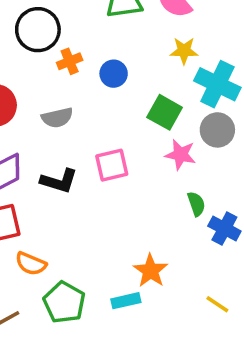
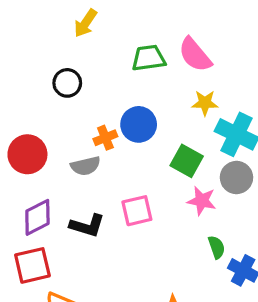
black circle: (38, 30) -> (67, 83), size x0.7
orange cross: (70, 61) -> (105, 138), moved
blue circle: (114, 74) -> (139, 124), size x1.4

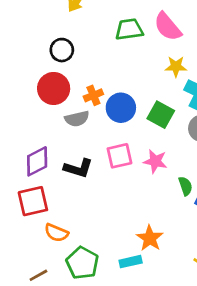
blue circle: (139, 124) -> (121, 108), moved
red circle: (27, 154) -> (54, 88), moved
pink star: (202, 201) -> (155, 161), moved

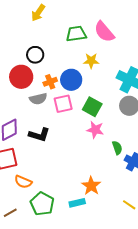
black circle: (62, 50) -> (35, 55), moved
yellow star: (176, 67) -> (91, 61), moved
blue circle: (121, 108) -> (71, 80), moved
green square: (161, 115) -> (92, 107), moved
pink square: (120, 156) -> (63, 104), moved

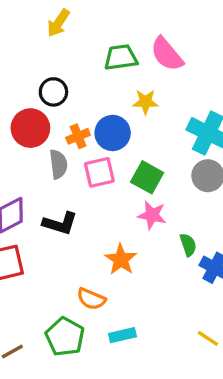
gray semicircle: (38, 99) -> (58, 164), turned -84
orange semicircle: (23, 182) -> (91, 299), moved
orange star: (91, 186) -> (121, 259), moved

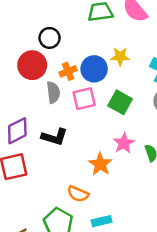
yellow star: (145, 102) -> (120, 56), moved
pink star: (152, 215) -> (124, 143), moved, turned 30

